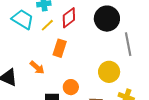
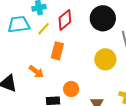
cyan trapezoid: (23, 19) -> (19, 24), turned -35
yellow circle: (109, 72) -> (105, 59), moved

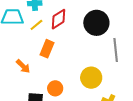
yellow circle: (105, 59) -> (91, 78), moved

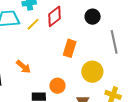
black circle: (96, 23) -> (93, 17), size x0.6
orange rectangle: (47, 49) -> (70, 48), moved

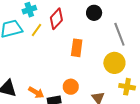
orange arrow: (24, 67) -> (36, 92), moved
yellow circle: (92, 72) -> (114, 63), moved

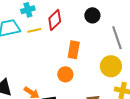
yellow line: (37, 30) -> (34, 30), turned 40
orange circle: (71, 87) -> (65, 74), moved

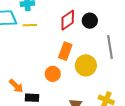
red diamond: (55, 20) -> (68, 20), moved
yellow circle: (111, 66) -> (86, 65), moved

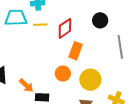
red diamond: (68, 20) -> (65, 28), moved
yellow circle: (86, 65) -> (90, 80), moved

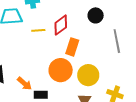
yellow line: (40, 25) -> (38, 30), moved
orange circle: (63, 74) -> (61, 70), size x1.5

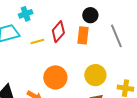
orange rectangle: (72, 47) -> (83, 35), moved
orange circle: (61, 70) -> (55, 77), moved

